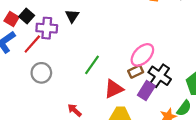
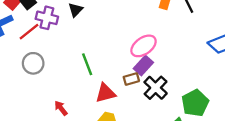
pink ellipse: (142, 55) -> (144, 46), moved
green line: (92, 65) -> (87, 64), turned -66
purple rectangle: (146, 90) -> (143, 65), moved

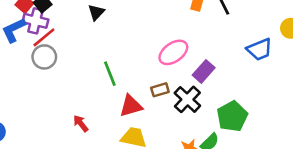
purple cross: (47, 18) -> (35, 21), moved
gray circle: (33, 63) -> (44, 57), moved
purple rectangle: (143, 65) -> (204, 71), moved

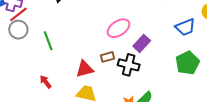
green line: (110, 74) -> (48, 41), moved
black cross: (187, 99) -> (129, 65), turned -30
green pentagon: (232, 116) -> (187, 63), moved

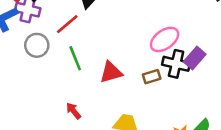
red line: (18, 14) -> (67, 24), moved
black cross: (129, 65) -> (176, 64), moved
red triangle: (85, 69) -> (111, 72), moved

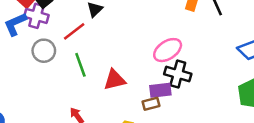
purple rectangle: (195, 58) -> (160, 90), moved, turned 40
brown rectangle: (152, 77) -> (151, 104), moved

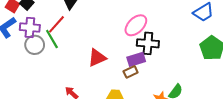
purple cross: (36, 16) -> (30, 27), moved
green line: (80, 65) -> (52, 39), moved

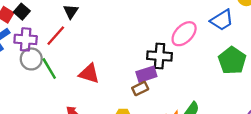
pink ellipse: (136, 25) -> (184, 34), moved
green line: (52, 39) -> (49, 69), moved
red triangle: (97, 58) -> (89, 74), moved, turned 42

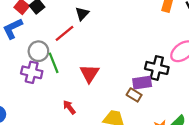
purple cross: (26, 39) -> (32, 72), moved
red triangle: (89, 74) -> (90, 73), turned 36
brown rectangle: (140, 88) -> (134, 95), turned 48

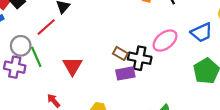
brown rectangle: (134, 95) -> (120, 53), moved

